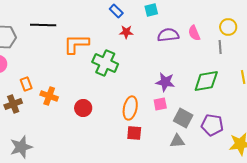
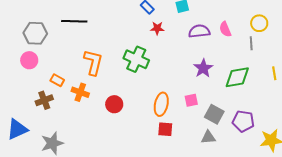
orange L-shape: (76, 44) -> (93, 62), moved, turned 104
purple star: (165, 82) -> (203, 68), moved, turned 30
orange rectangle: (26, 84) -> (57, 80), turned -40

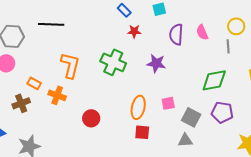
purple semicircle: (199, 31) -> (176, 34), turned -80
purple star: (203, 68) -> (156, 63), moved, turned -30
red circle: (114, 104) -> (91, 118), moved
purple pentagon: (243, 121) -> (222, 112), moved

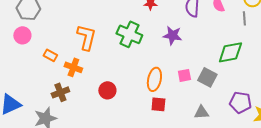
brown cross: (21, 103) -> (60, 92), moved
purple pentagon: (222, 112) -> (240, 102), moved
gray square: (191, 117) -> (207, 77), moved

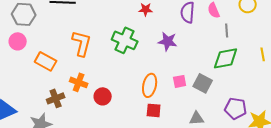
gray line: (244, 18) -> (227, 30), moved
orange rectangle: (50, 55) -> (46, 61), size x1.5
orange cross: (73, 67) -> (79, 82), moved

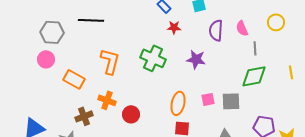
gray square: (203, 83) -> (231, 101), turned -30

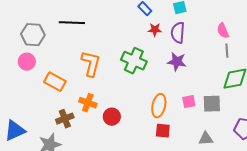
purple semicircle: (216, 30) -> (178, 33), moved
gray line: (255, 48) -> (227, 51), moved

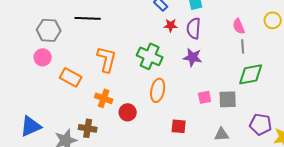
orange ellipse: (159, 106) -> (158, 90), moved
brown cross: (65, 119) -> (88, 128), moved, turned 30

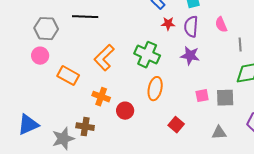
pink semicircle: (239, 26) -> (221, 25), moved
orange L-shape: (107, 59) -> (104, 58), turned -148
red square: (179, 126) -> (176, 125), turned 35

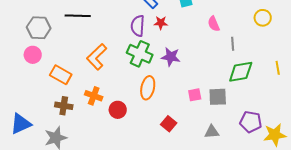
purple semicircle: (191, 27) -> (138, 26), moved
purple star: (190, 56) -> (171, 57), moved
brown cross: (85, 127) -> (64, 106), moved

